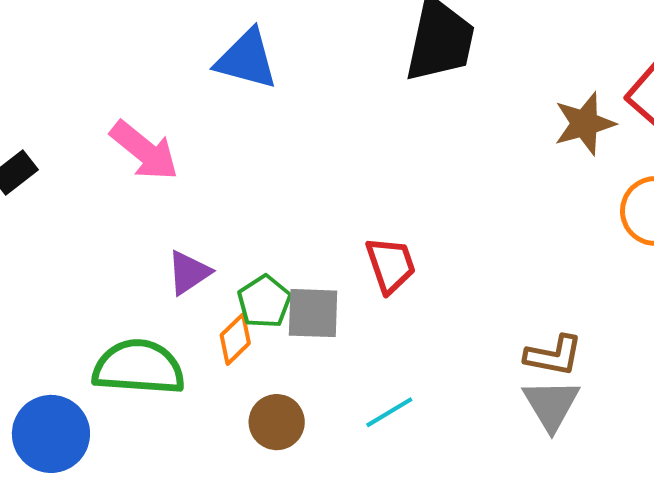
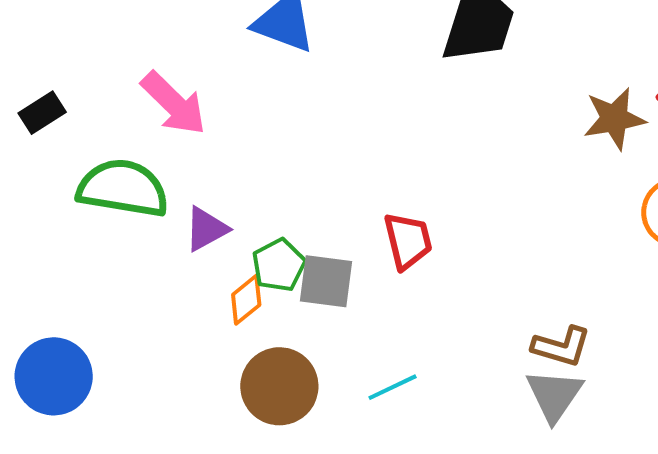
green semicircle: (139, 367) -> (123, 188), moved
brown circle: (277, 422) -> (279, 386), size x1.4

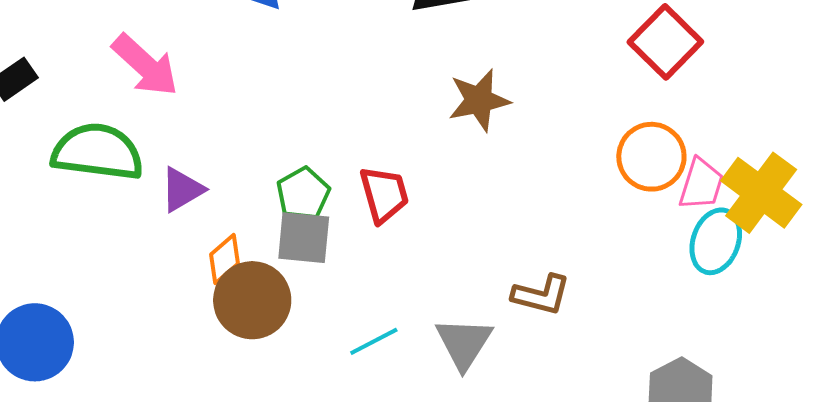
brown star: (614, 119) -> (479, 100), moved
green pentagon: (279, 265) -> (303, 194), moved
brown circle: (279, 386) -> (252, 300), moved
gray triangle: (554, 395) -> (464, 343), moved

